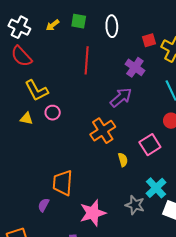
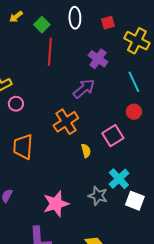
green square: (79, 21) -> (42, 25), moved, turned 35
red square: (149, 40) -> (108, 23), moved
orange trapezoid: (63, 183) -> (23, 147), moved

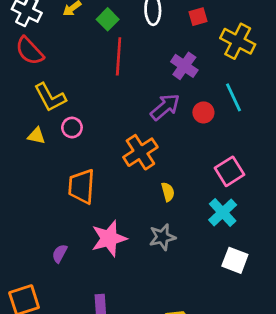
red circle: (134, 112) -> (203, 112), moved
pink square: (113, 136) -> (229, 171), moved
cyan cross: (119, 179) -> (223, 212), moved
gray star: (98, 196) -> (162, 237), moved, turned -30
pink star: (56, 204) -> (109, 238), moved

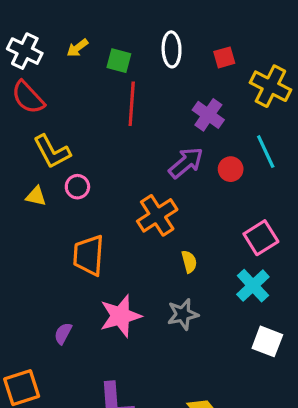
green square: (108, 19) -> (119, 61), turned -30

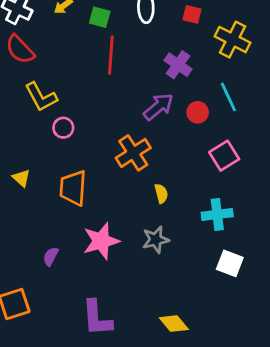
red square: (224, 57) -> (192, 14), turned 30
yellow triangle: (36, 196) -> (21, 178), moved, turned 30
pink square: (261, 238) -> (224, 156), moved
cyan cross: (253, 286) -> (217, 214), turned 36

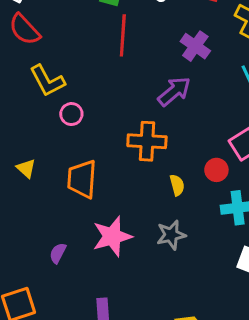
red circle: (198, 112) -> (216, 170), moved
orange cross: (133, 153) -> (147, 141), turned 36

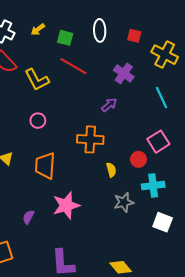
red line: (123, 35) -> (73, 66), turned -64
yellow L-shape: (47, 81) -> (37, 80), moved
purple arrow: (174, 91) -> (109, 105), size x0.7
gray star: (171, 235) -> (124, 202), moved

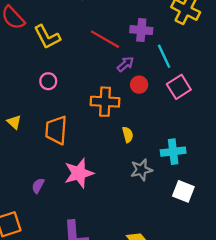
red line: (73, 66) -> (105, 39), moved
purple cross: (124, 73) -> (141, 30), turned -30
cyan line: (161, 98) -> (164, 56), moved
pink square: (158, 142) -> (179, 87), moved
red circle: (138, 159) -> (139, 85), moved

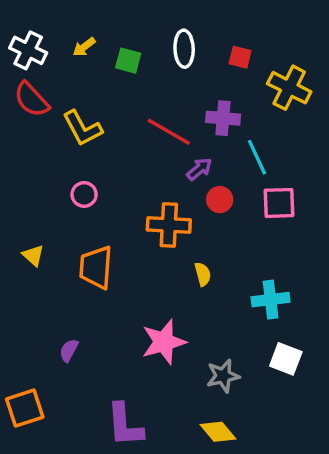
pink square: (179, 87) -> (279, 203), turned 30
gray star: (141, 170) -> (223, 376), moved
pink star: (79, 173) -> (164, 342), moved

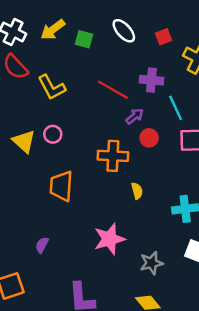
yellow arrow: (84, 47) -> (53, 30), size x1.5
white ellipse: (184, 49) -> (124, 31), turned -40
red square: (240, 57) -> (164, 37), turned -35
yellow triangle: (33, 255) -> (24, 141), moved, size x1.5

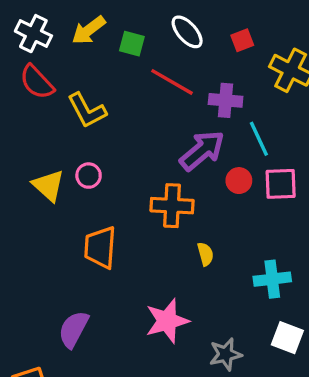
red line: (113, 90) -> (172, 82), moved
purple arrow: (135, 116) -> (202, 150), size x1.8
red circle: (149, 138) -> (239, 181), moved
purple semicircle: (42, 245) -> (73, 329), size x1.6

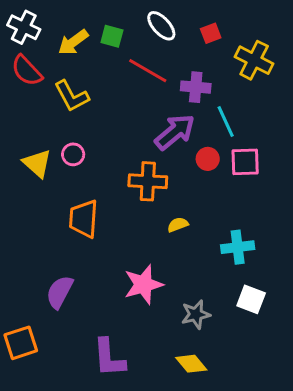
yellow arrow: (89, 30) -> (73, 42), moved
yellow semicircle: (205, 254) -> (178, 225), turned -96

